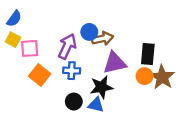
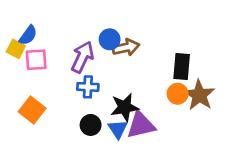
blue semicircle: (14, 19) -> (28, 35), moved
purple triangle: (115, 63) -> (141, 125), moved
orange square: (40, 75) -> (32, 110), moved
blue triangle: (96, 105) -> (118, 129), turned 42

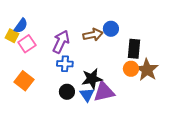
blue circle: (110, 39) -> (111, 29), moved
pink square: (36, 60) -> (27, 44), turned -30

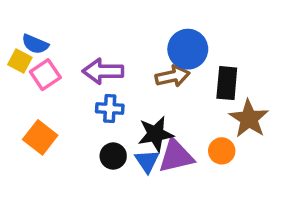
blue semicircle: (21, 26) -> (35, 44), turned 77
blue circle: (111, 29) -> (188, 49), size x1.5
brown arrow: (93, 35) -> (173, 76), moved
purple arrow: (61, 42) -> (103, 71), turned -115
orange circle: (131, 69) -> (222, 151), moved

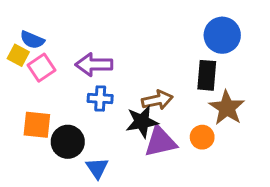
blue circle: (188, 49) -> (222, 35), moved
brown arrow: (173, 76) -> (157, 100), moved
orange square: (40, 137) -> (37, 125), turned -32
black circle: (113, 156) -> (68, 142), moved, size x1.4
blue triangle: (147, 161) -> (97, 168), moved

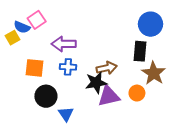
yellow square: (18, 55) -> (13, 38), turned 32
pink square: (41, 68) -> (37, 20), moved
orange square: (37, 125) -> (34, 68), moved

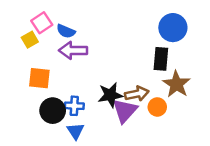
blue semicircle: (22, 27) -> (66, 31), moved
yellow square: (13, 38) -> (30, 40), moved
blue cross: (68, 67) -> (74, 106), moved
brown arrow: (107, 68) -> (137, 94), moved
purple triangle: (109, 96) -> (125, 111), turned -35

